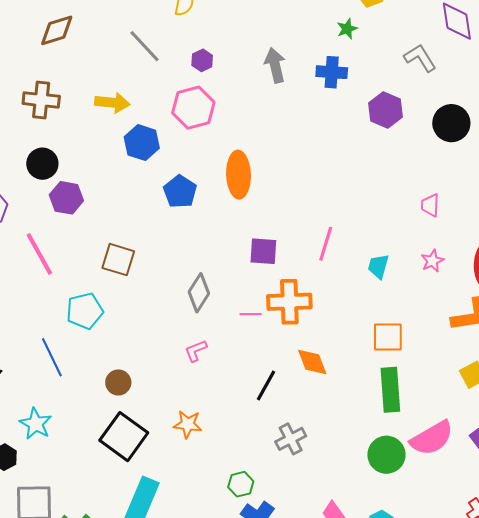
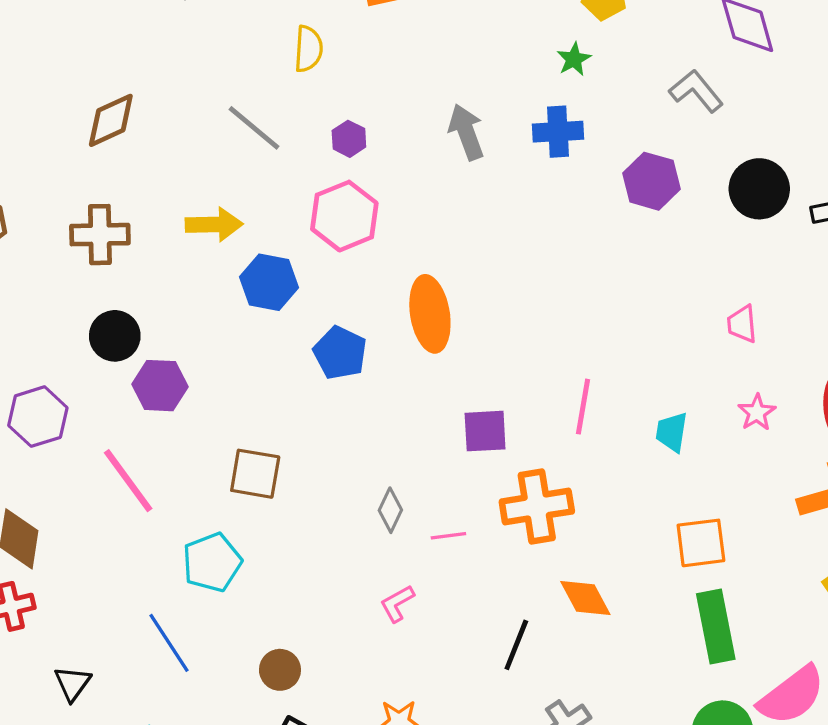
gray diamond: (199, 293) -> (390, 510), size x0.7
pink line: (251, 314) -> (448, 536), moved

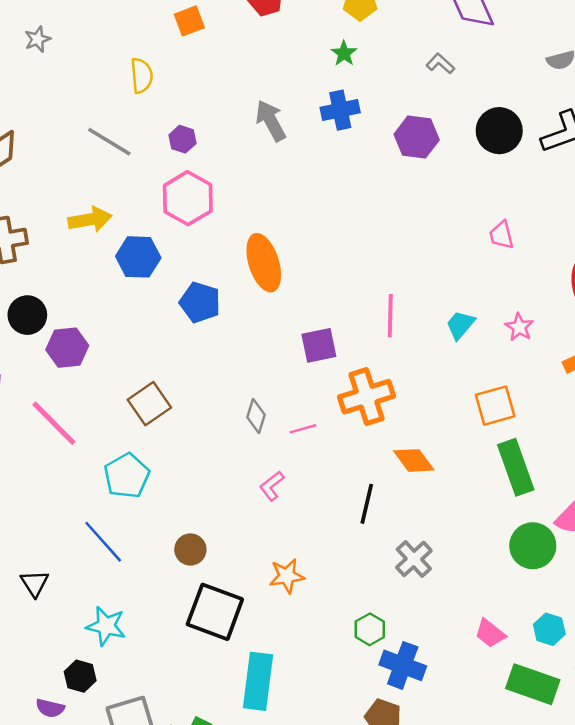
gray L-shape: (696, 91) -> (440, 64), size x0.7
pink star: (757, 412) -> (519, 327), moved
cyan trapezoid: (672, 432) -> (460, 325), turned 40
brown square: (255, 474) -> (149, 404), turned -36

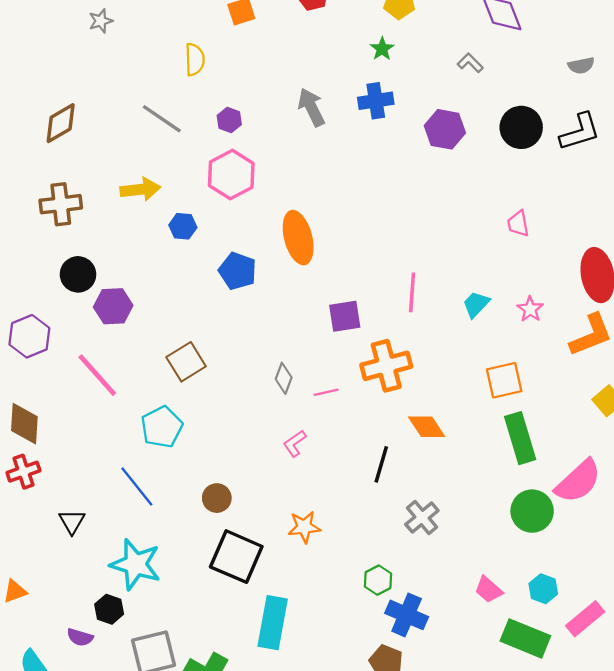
blue hexagon: (138, 257) -> (183, 226), size x0.7
cyan star: (106, 626) -> (135, 564), size x1.4

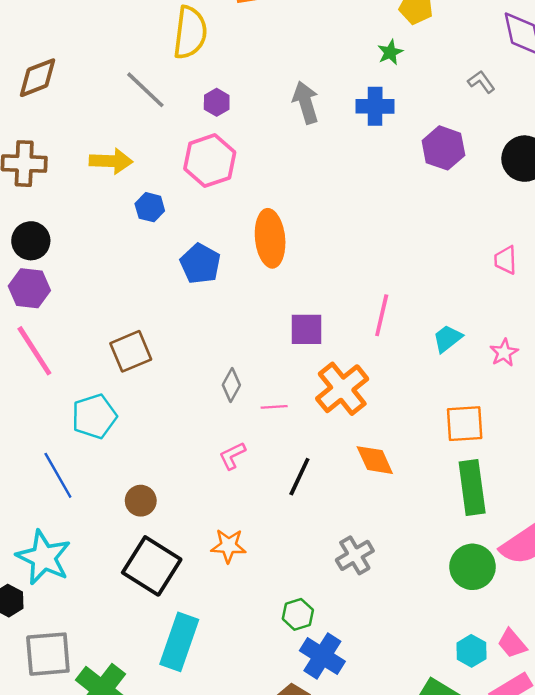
yellow semicircle: (195, 60) -> (190, 33), size x1.5
purple hexagon: (113, 306) -> (29, 288), moved
orange cross: (386, 366) -> (342, 389), turned -33
black line: (381, 464) -> (299, 477), moved
pink trapezoid: (489, 590) -> (512, 643), moved

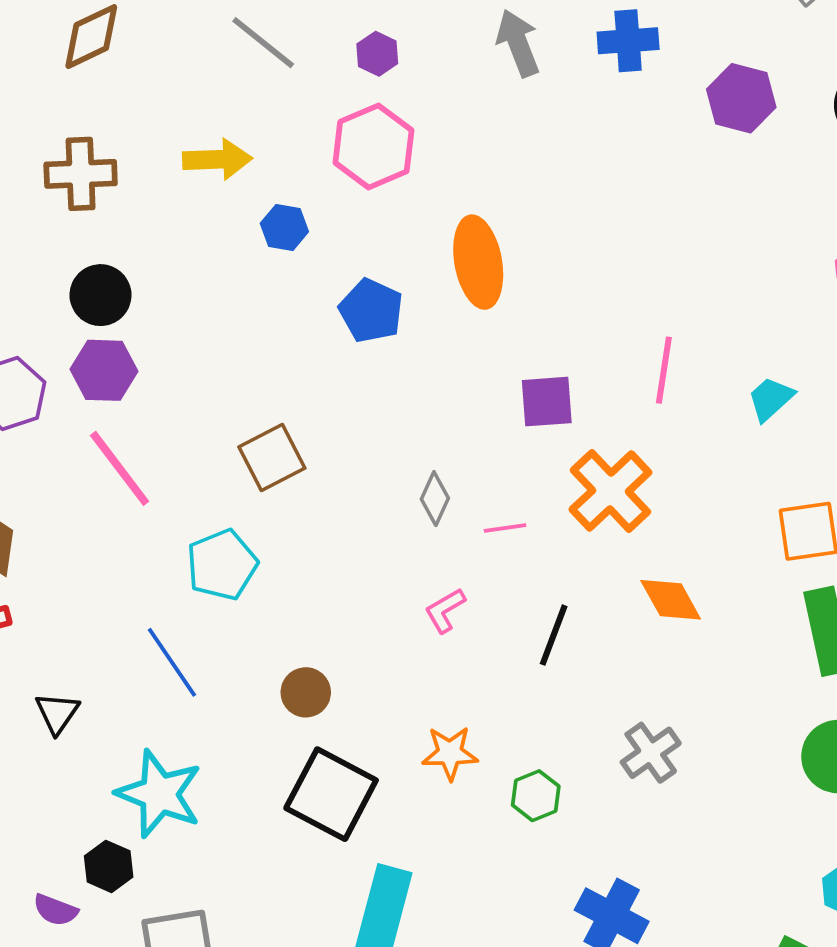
green hexagon: (298, 614) -> (536, 796), moved

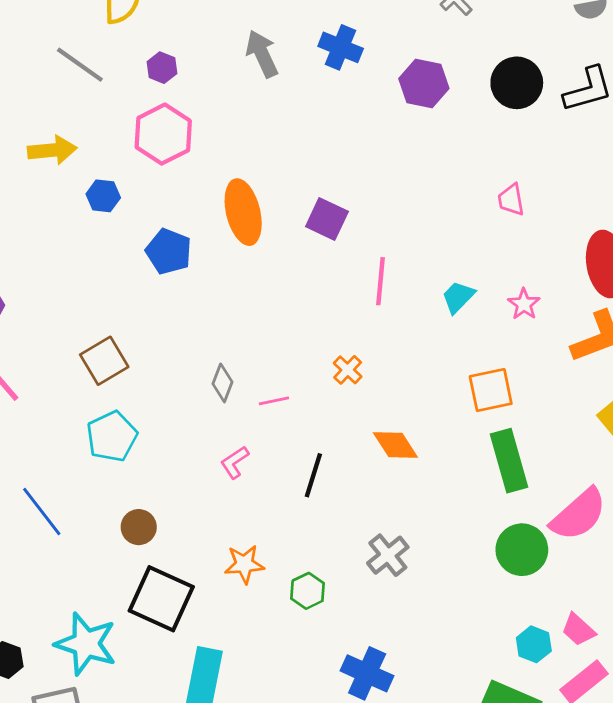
blue cross: (628, 41) -> (341, 47), turned 30
purple square: (547, 402) -> (327, 219), moved, turned 33
orange cross: (610, 491) -> (348, 370), size x0.5
cyan pentagon: (222, 565) -> (112, 436), moved
cyan star: (159, 794) -> (86, 644), moved

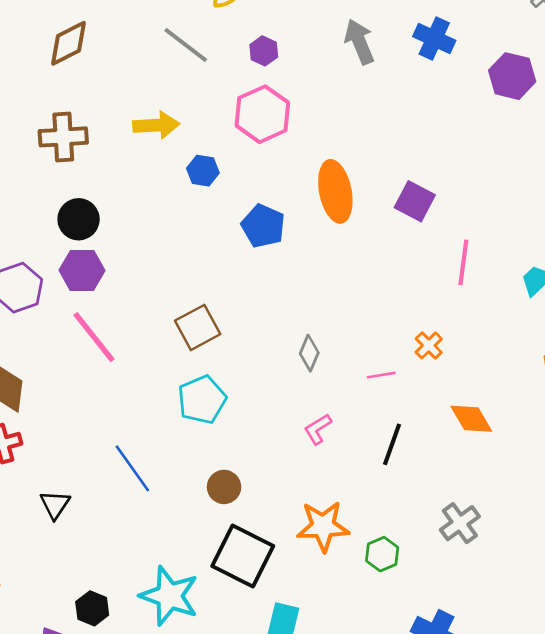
pink line: (274, 401) -> (381, 375), moved
orange star: (244, 564) -> (323, 526), size x1.4

